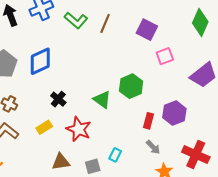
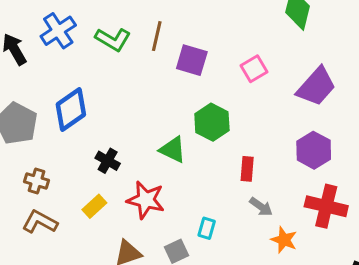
purple square: (147, 30) -> (192, 60), moved
purple hexagon: (174, 113) -> (314, 150), moved

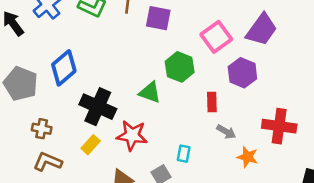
pink square: (254, 69) -> (216, 37), moved, size x1.4
purple hexagon: (314, 150) -> (242, 73), moved
black cross: (108, 161) -> (98, 107), size x1.8

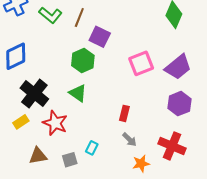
green hexagon: (180, 67) -> (83, 61), moved
purple hexagon: (242, 73) -> (179, 104), moved
orange star: (248, 157) -> (141, 163), turned 30

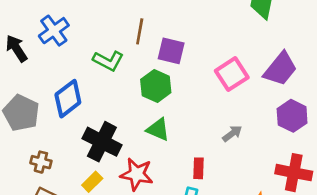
green L-shape: (50, 15) -> (108, 61), moved
red rectangle: (124, 113) -> (198, 168), moved
gray arrow: (129, 139) -> (232, 134), moved, turned -70

